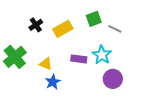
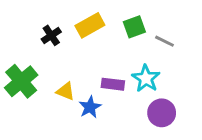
yellow rectangle: (63, 29) -> (90, 25), moved
blue star: (53, 82) -> (90, 107), moved

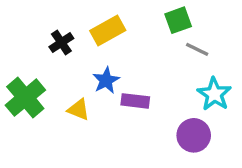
green square: (134, 27) -> (178, 20), moved
cyan star: (146, 78) -> (214, 94), moved
blue star: (90, 107) -> (106, 80), moved

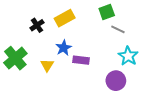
yellow triangle: (79, 110) -> (47, 65), turned 40

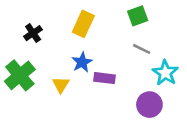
yellow rectangle: (65, 18) -> (83, 24), turned -36
black cross: (37, 25) -> (33, 33), moved
gray line: (118, 29) -> (142, 49), moved

